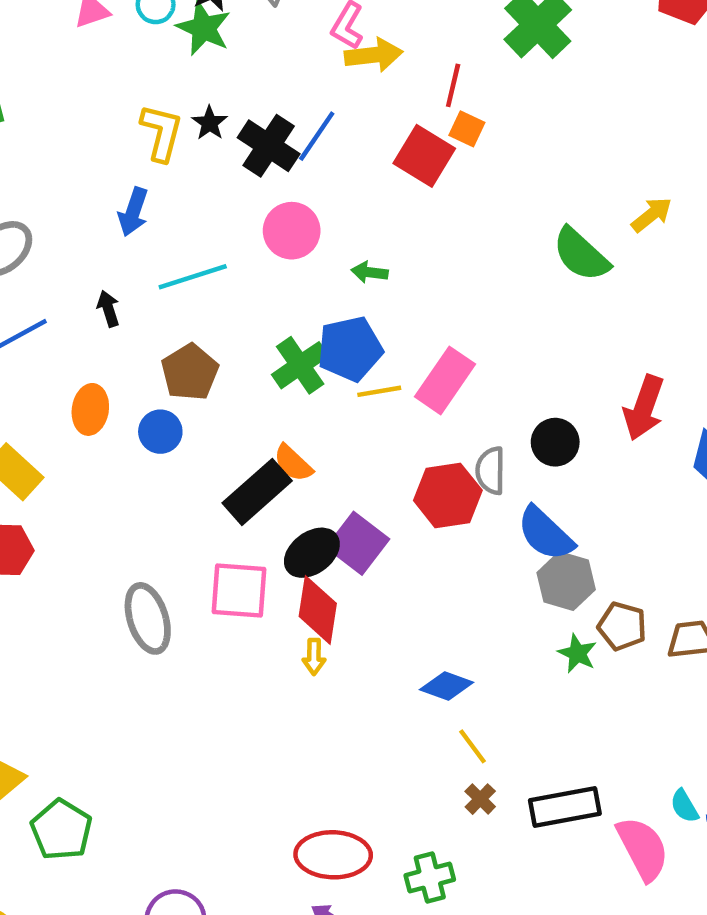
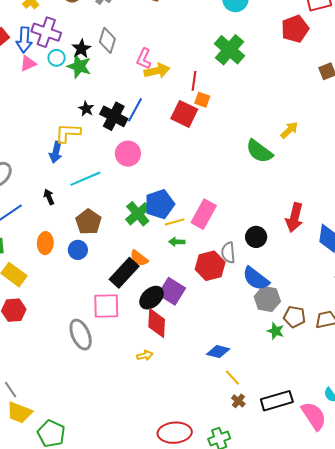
yellow L-shape: (161, 133) -> (68, 133), moved, turned -96
green arrow: (370, 272) -> (177, 242), moved
pink square: (239, 591) -> (106, 306), moved
yellow arrow: (314, 657) -> (145, 355), moved, turned -98

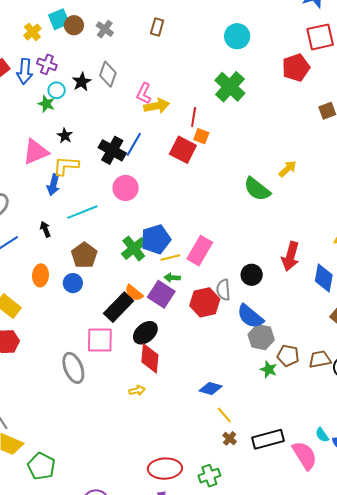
purple cross: (46, 32) -> (47, 64), size x0.7
pink triangle: (28, 63) -> (36, 152), moved, size x1.6
green star: (79, 66) -> (46, 104), moved, size x0.7
black star: (86, 109) -> (65, 136), moved
purple square: (172, 291) -> (161, 294), moved

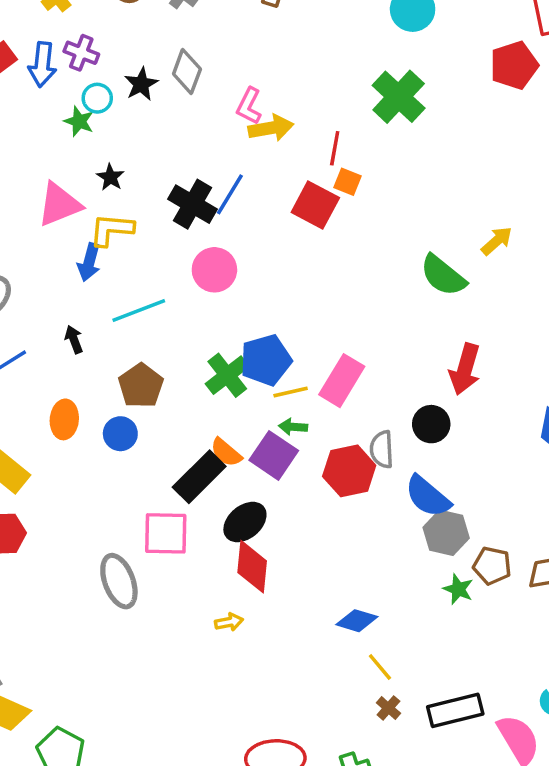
red arrow: (291, 256) -> (465, 369), moved

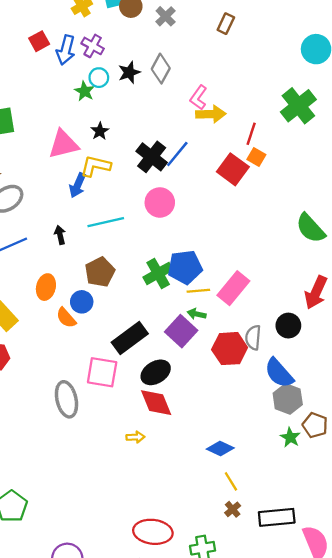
orange semicircle: (226, 452) -> (66, 318), moved
red diamond: (252, 567) -> (156, 403), turned -36

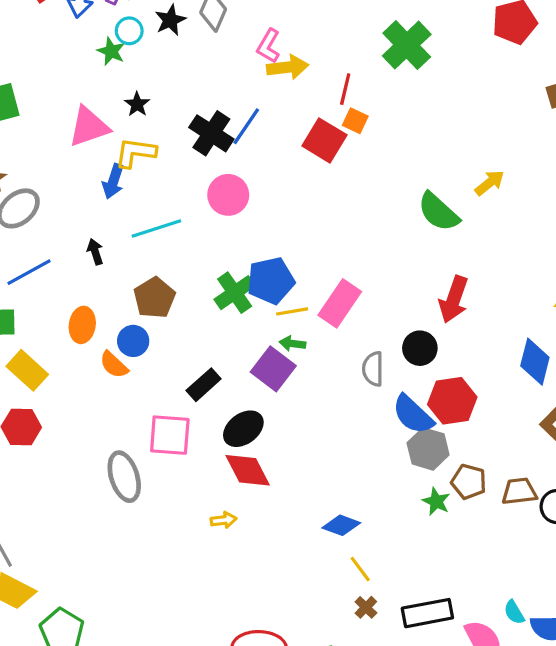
black rectangle: (130, 338) -> (204, 385), size x0.7
red hexagon: (230, 349) -> (452, 401), moved

